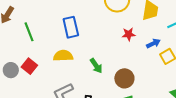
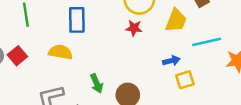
red star: (129, 34) -> (134, 28), moved
green arrow: (96, 66) -> (97, 83), moved

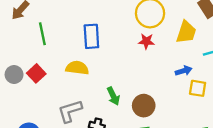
yellow square: (185, 80) -> (198, 88), turned 30

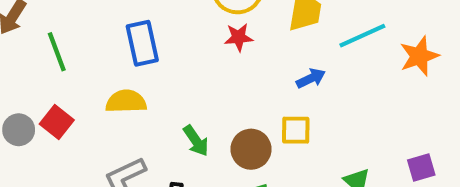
yellow square: (198, 88) -> (296, 130), moved

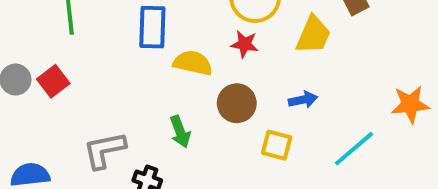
cyan line: (362, 36) -> (354, 149), moved, turned -30
yellow semicircle: (126, 101) -> (193, 63), moved
brown circle: (251, 149) -> (237, 103), moved

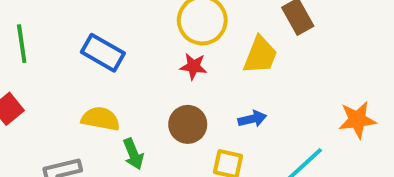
blue rectangle: (152, 27) -> (103, 53), turned -60
yellow semicircle: (193, 63) -> (101, 119), moved

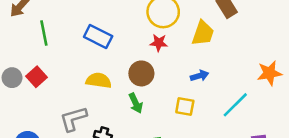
brown circle: (188, 124) -> (141, 73), moved
green arrow: (133, 154) -> (136, 103), moved

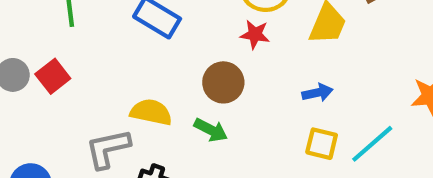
yellow semicircle: (99, 80) -> (151, 112), moved
green arrow: (136, 103) -> (211, 130), turned -42
yellow square: (185, 107) -> (322, 144), moved

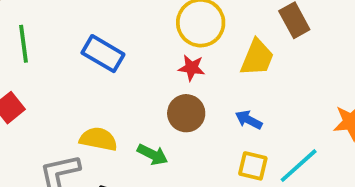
brown circle: (223, 82) -> (186, 113), moved
blue arrow: (318, 93) -> (249, 120), turned -140

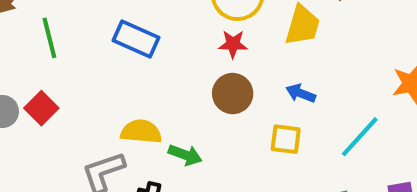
green arrow: (153, 155) -> (185, 155), moved
yellow square: (253, 166) -> (286, 139), moved

